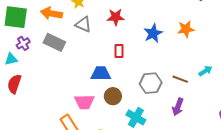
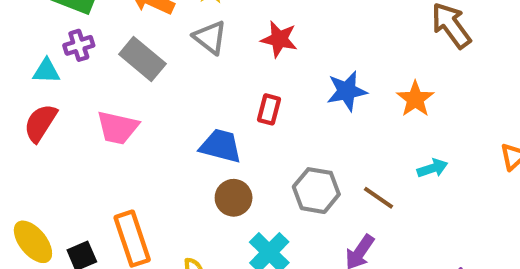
orange star: (186, 29) -> (415, 99), turned 30
cyan arrow: (205, 71) -> (432, 168), moved
pink trapezoid: (84, 102) -> (118, 128), moved

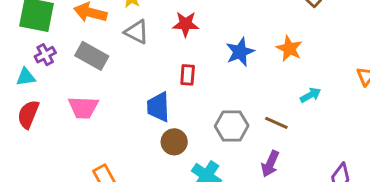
blue trapezoid: (221, 146) -> (158, 107), turned -96

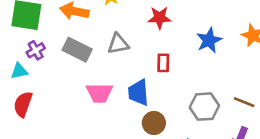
gray triangle: (137, 32) -> (118, 44), moved, turned -35
pink trapezoid: (83, 108) -> (100, 93), moved

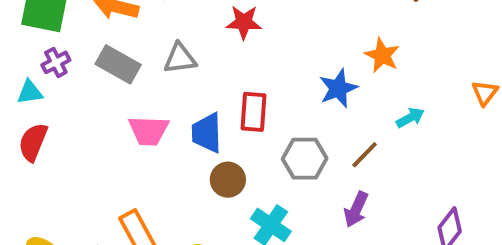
blue star: (209, 40) -> (338, 88), moved
red rectangle: (163, 63) -> (254, 112), moved, size x1.4
brown line: (244, 102) -> (365, 155), turned -70

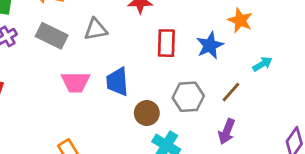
red rectangle: (254, 112) -> (166, 43), moved
brown circle: (228, 180) -> (147, 113), moved

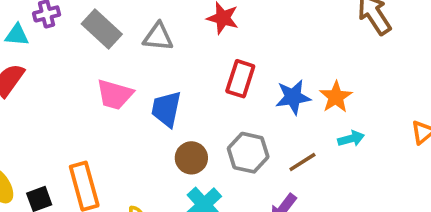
orange star: (240, 20) -> (336, 97), moved

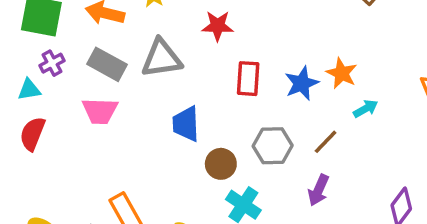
gray triangle: (158, 37) -> (162, 58), size x1.4
pink trapezoid: (115, 95) -> (100, 111), moved

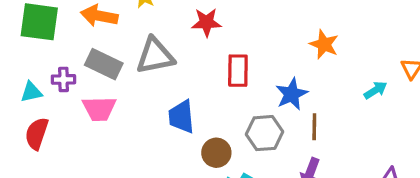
purple cross: (52, 63) -> (64, 79), moved, turned 30
orange star: (342, 73) -> (324, 44), moved
blue star: (302, 83) -> (292, 94), moved
cyan arrow: (366, 109) -> (375, 90), moved
brown line: (326, 142) -> (314, 127), turned -40

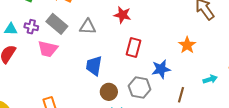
gray triangle: (155, 56) -> (88, 27), size x0.7
brown line: (314, 127) -> (181, 95), moved

